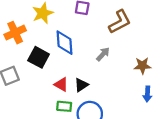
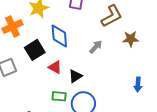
black square: (39, 57) -> (35, 50), turned 30
brown star: (142, 66) -> (131, 39), moved
red triangle: (61, 84) -> (55, 67), moved

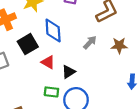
brown star: (131, 39) -> (119, 45), moved

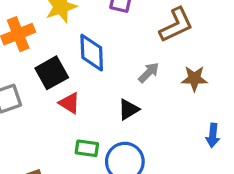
red triangle: (48, 62) -> (69, 103), moved
black triangle: (68, 72) -> (129, 109), moved

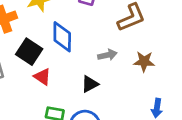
black square: (52, 73) -> (29, 52), turned -30
gray arrow: (149, 73) -> (107, 55), turned 30

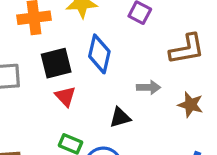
black square: (29, 52) -> (56, 63), turned 30

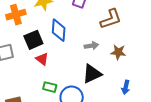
black triangle: (120, 117) -> (92, 74), moved, size x1.5

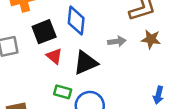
brown star: (118, 52) -> (151, 39), moved
black triangle: (92, 74) -> (85, 63), moved

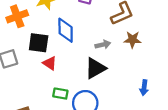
black square: (44, 32) -> (39, 43), turned 35
black triangle: (85, 63) -> (95, 68), moved

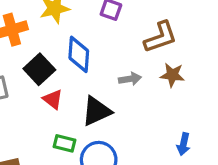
black square: (39, 43) -> (39, 69), turned 35
black triangle: (95, 68) -> (96, 111), moved

